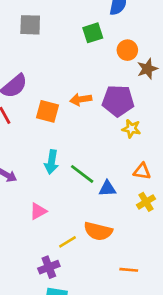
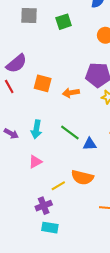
green square: (93, 33) -> (64, 22), moved
orange arrow: (81, 99) -> (71, 93), moved
cyan arrow: (51, 162) -> (36, 129), moved

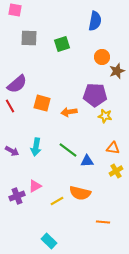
pink triangle: (35, 162) -> (35, 186), moved
purple cross: (44, 206) -> (17, 196), moved
cyan rectangle: (50, 228) -> (49, 241), turned 35

